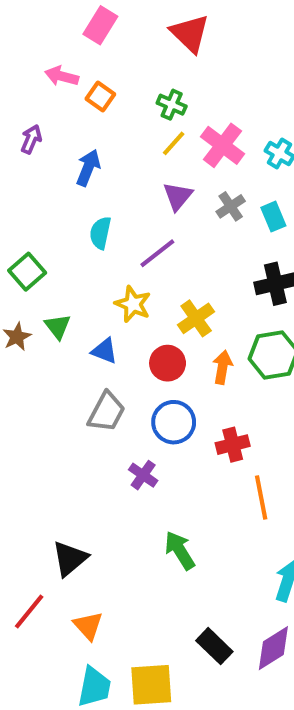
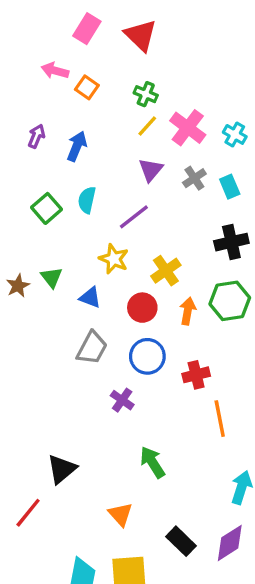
red triangle: (190, 33) -> (141, 35), moved
purple arrow: (31, 139) -> (36, 136), moved
green square: (27, 272) -> (47, 208), moved
orange triangle: (88, 626) -> (120, 514), moved

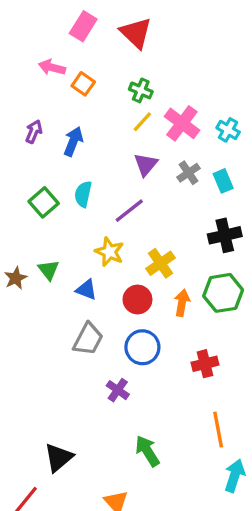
red cross: (196, 375) -> (205, 364), moved
orange line: (220, 419) -> (218, 430), moved

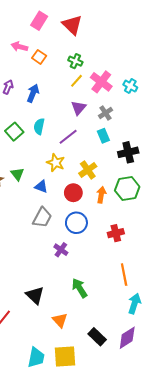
cyan rectangle: (223, 181) -> (103, 136), moved
black triangle: (58, 458) -> (35, 295), moved, turned -36

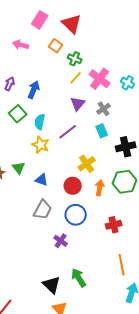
orange square: (39, 57) -> (56, 46), moved
green square: (14, 132) -> (18, 114), moved
yellow star: (56, 163) -> (41, 145), moved
black triangle: (35, 295) -> (52, 285), moved

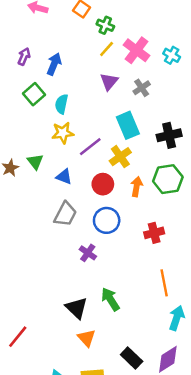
cyan rectangle: (102, 131) -> (128, 125), moved, size x1.5
purple line: (68, 132) -> (90, 147), moved
yellow star: (41, 145) -> (63, 133), turned -30

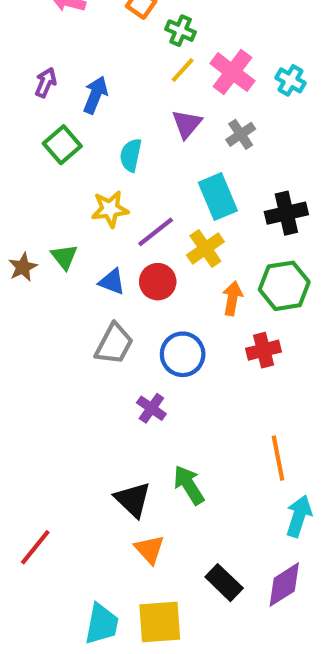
cyan semicircle: (62, 104) -> (131, 155), moved
red circle: (103, 184) -> (158, 282), moved
red cross: (154, 233) -> (264, 350), moved

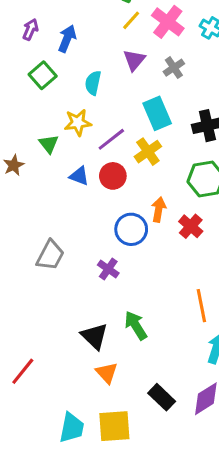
green triangle: (64, 257) -> (49, 144), moved
orange arrow: (232, 298) -> (159, 210), moved
gray trapezoid: (114, 344) -> (50, 255), moved
red cross: (264, 350) -> (191, 226), turned -35

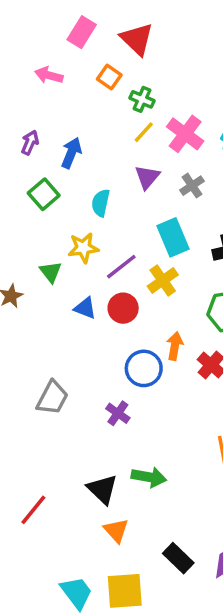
green arrow: (136, 325) -> (149, 477), turned 132
red line: (23, 371) -> (33, 510), moved
cyan trapezoid: (72, 428) -> (76, 593), turned -48

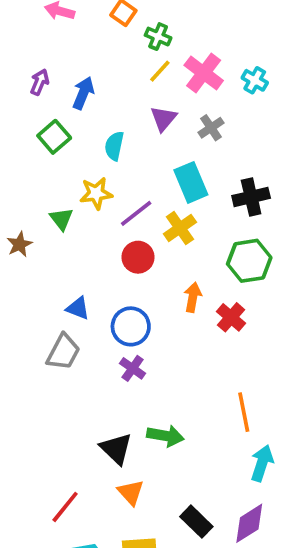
blue triangle: (85, 308) -> (78, 308), moved
blue circle: (144, 368) -> (131, 326), moved
red line: (33, 510) -> (65, 507), moved

